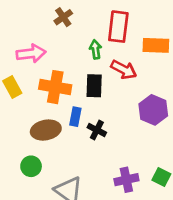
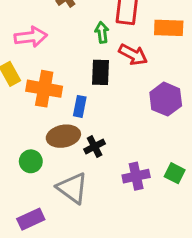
orange cross: (55, 87) -> (44, 89), moved
brown ellipse: (46, 130) -> (63, 136), moved
black cross: (97, 130) -> (95, 146), moved, turned 36

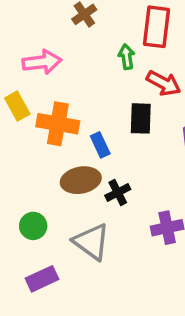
black rectangle: (100, 72) -> (141, 118), moved
blue rectangle: (80, 106) -> (100, 145), turned -36
green circle: (31, 161) -> (33, 226), moved

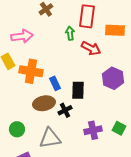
black rectangle: (141, 118) -> (78, 90), moved
gray triangle: (91, 242) -> (50, 138), turned -45

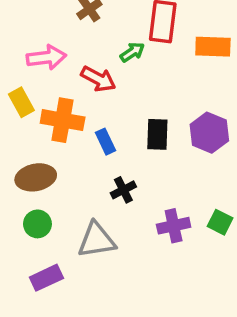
green arrow: (70, 33) -> (132, 52), turned 64
red arrow: (91, 48) -> (98, 79), moved
black rectangle: (78, 90) -> (157, 134), moved
brown ellipse: (44, 103) -> (36, 177), moved

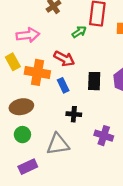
red arrow: (98, 79) -> (64, 59), moved
black cross: (123, 190) -> (74, 114), turned 32
purple cross: (174, 226) -> (104, 136), turned 30

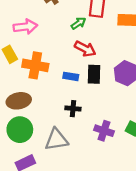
red arrow: (64, 59) -> (85, 49), moved
blue rectangle: (63, 85) -> (71, 76), moved, turned -56
green circle: (22, 135) -> (20, 130), size x1.5

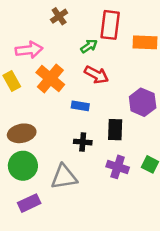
orange cross: (35, 65) -> (50, 78), moved, turned 30
black rectangle: (94, 74) -> (115, 130), moved

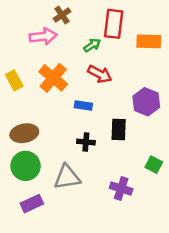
pink arrow: (29, 50) -> (43, 36), moved
purple cross: (118, 167) -> (121, 189), moved

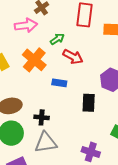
green arrow: (92, 45) -> (57, 39), moved
black cross: (86, 142) -> (42, 117), moved

